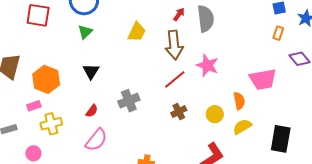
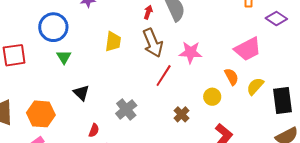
brown cross: (179, 112) -> (181, 114), moved
yellow semicircle: (242, 127) -> (255, 86), moved

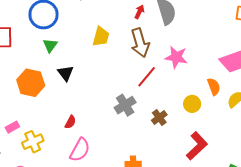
black triangle: (81, 93) -> (66, 73), moved
gray cross: (126, 109) -> (125, 105), moved
orange hexagon: (41, 114) -> (31, 83), moved

